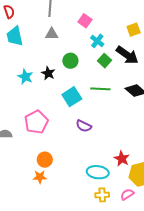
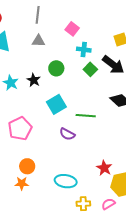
cyan cross: (97, 41) -> (84, 50), turned -32
green line: (100, 89) -> (86, 116), moved
cyan ellipse: (98, 172) -> (66, 181), moved

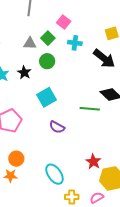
gray triangle: (38, 41) -> (30, 43), moved
green square: (90, 69) -> (48, 38), moved
green line: (86, 116) -> (90, 109), moved
cyan ellipse: (66, 181) -> (55, 174), turned 45

